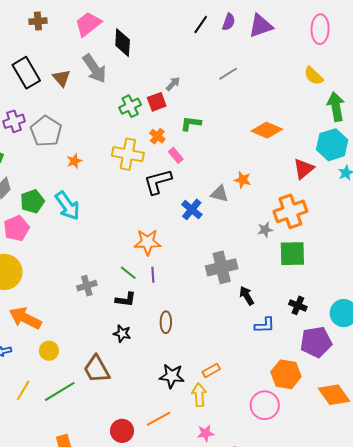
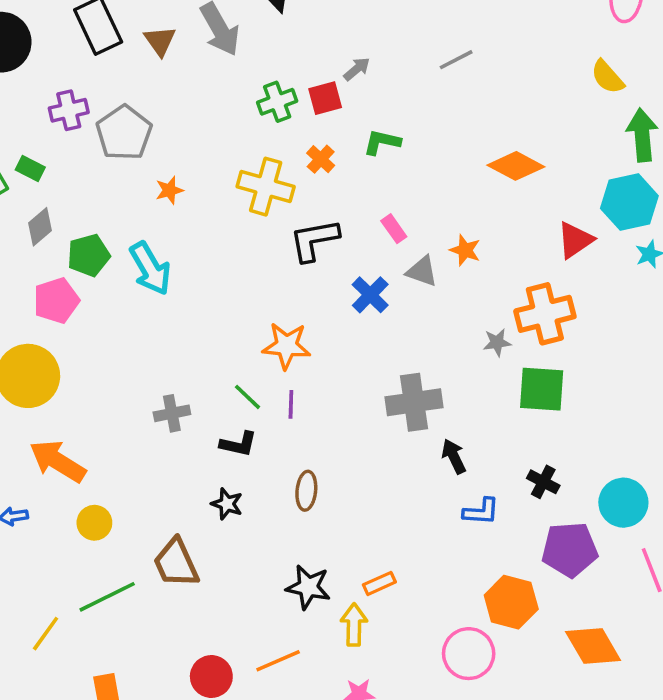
pink rectangle: (176, 155) -> (394, 229), moved
yellow line: (23, 390) -> (46, 634), moved

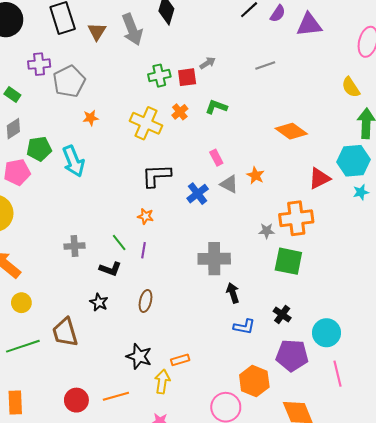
black L-shape: (314, 240) -> (156, 176), moved
orange star: (287, 346) -> (146, 216), size x0.6

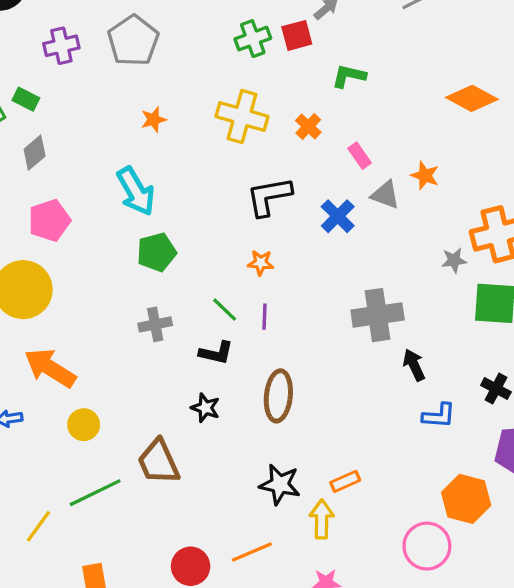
gray pentagon: (69, 81) -> (133, 41), moved
orange cross: (180, 112) -> (308, 126), moved
green pentagon: (39, 149) -> (157, 252), moved
brown ellipse: (146, 301) -> (278, 396), size x1.4

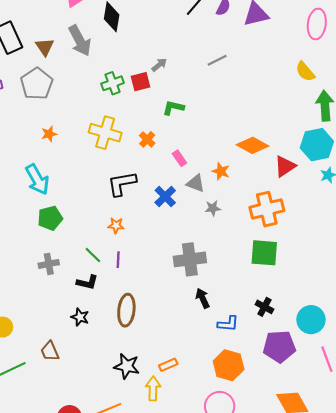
orange diamond: (472, 98) -> (253, 145), moved
gray star: (454, 260) -> (213, 208), moved
black arrow: (414, 365) -> (203, 298), moved
brown trapezoid: (158, 462) -> (50, 351), size x0.7
orange hexagon: (466, 499) -> (229, 365), moved

